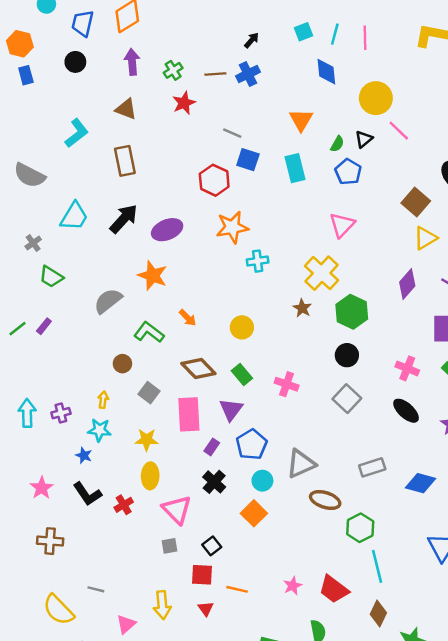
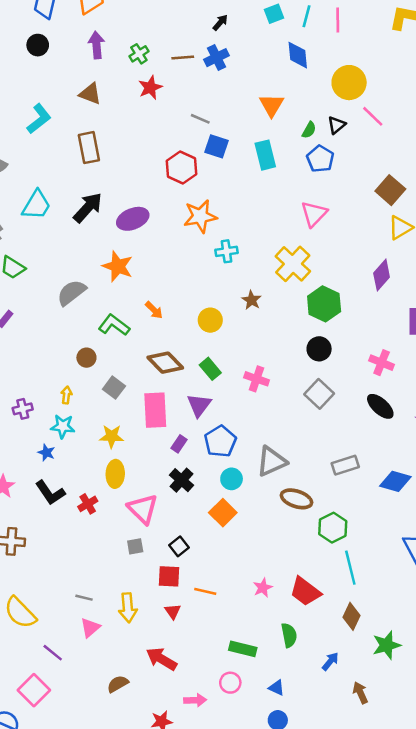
brown star: (302, 308) -> (252, 300), moved
gray line: (96, 589) -> (84, 598), moved

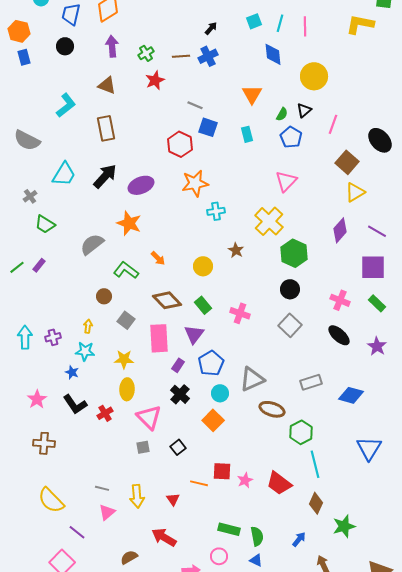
pink line: (373, 116) -> (333, 124), moved, turned 66
cyan rectangle: (265, 155) -> (247, 134), size x0.7
red square: (169, 576) -> (222, 471), moved
green semicircle: (289, 635) -> (257, 536), moved

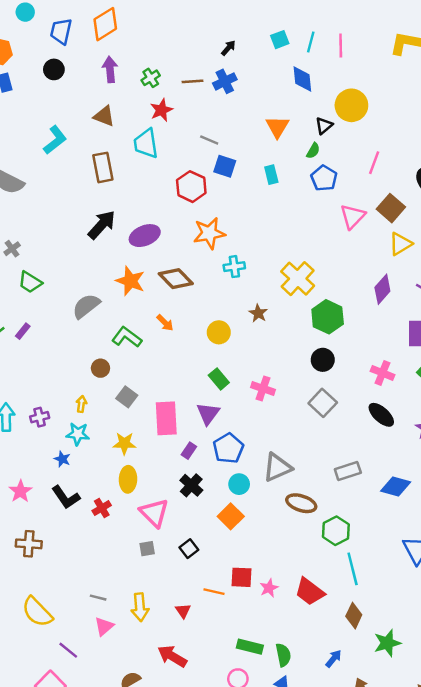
black triangle: (304, 110) -> (324, 126), moved
cyan trapezoid: (64, 174) -> (146, 144), moved, turned 140
pink triangle: (286, 181) -> (353, 216), moved
brown diamond: (167, 300) -> (176, 279), moved

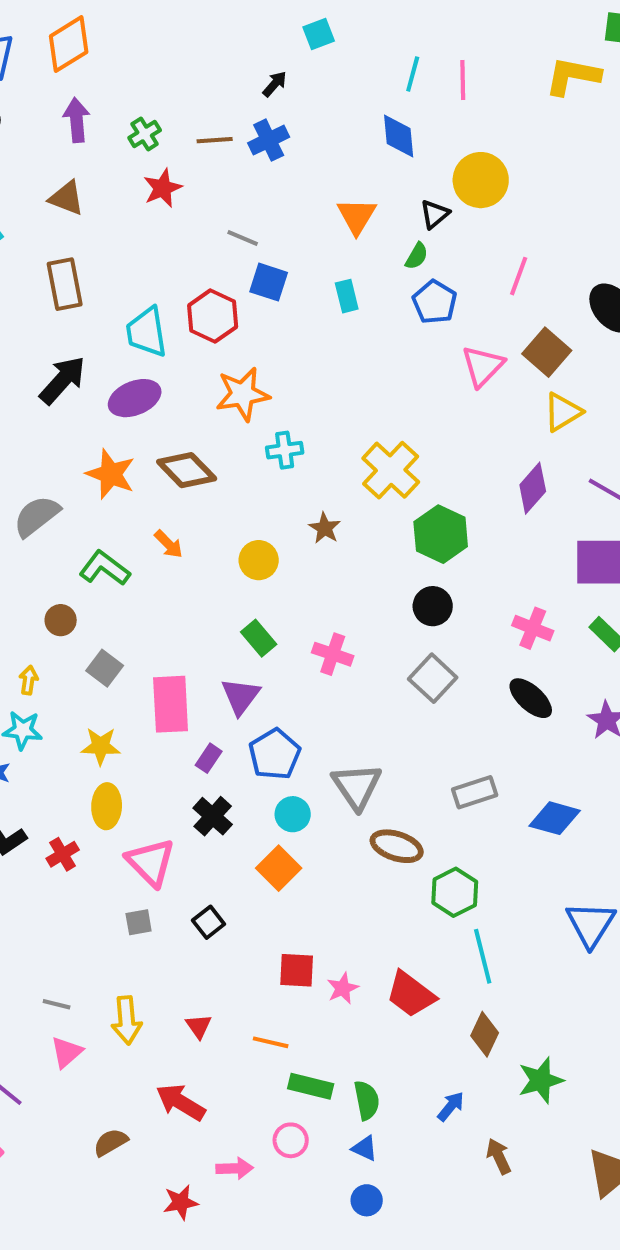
cyan square: (280, 40) -> (319, 34), moved
cyan trapezoid: (146, 144) -> (147, 332), moved
gray triangle: (277, 467) -> (357, 786), turned -40
orange line: (214, 592) -> (271, 1042), moved

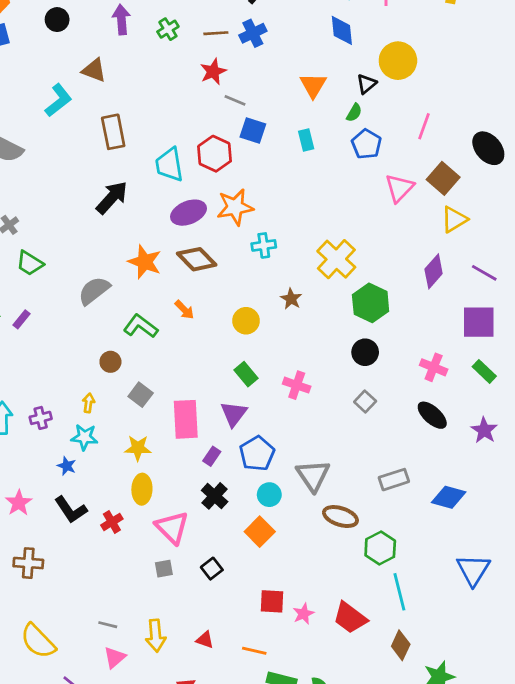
red star: (163, 188) -> (213, 72), moved
brown triangle: (67, 198) -> (94, 70), moved
purple ellipse: (135, 398) -> (188, 213), moved
gray square: (433, 678) -> (365, 402), size x0.7
red triangle: (199, 1026) -> (205, 640), turned -36

